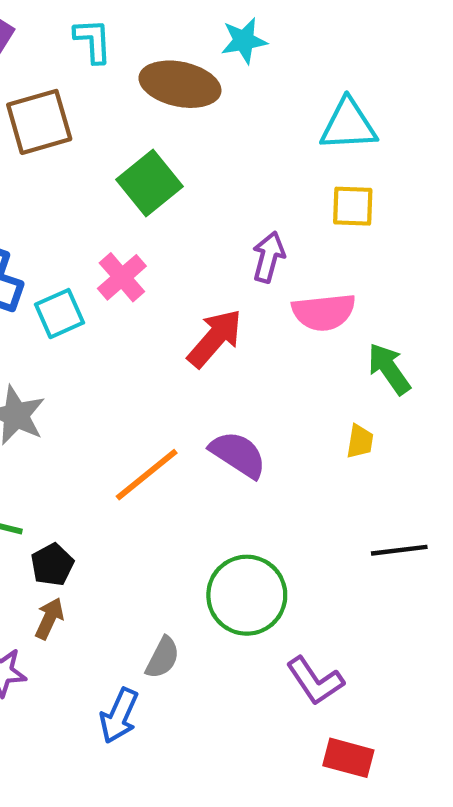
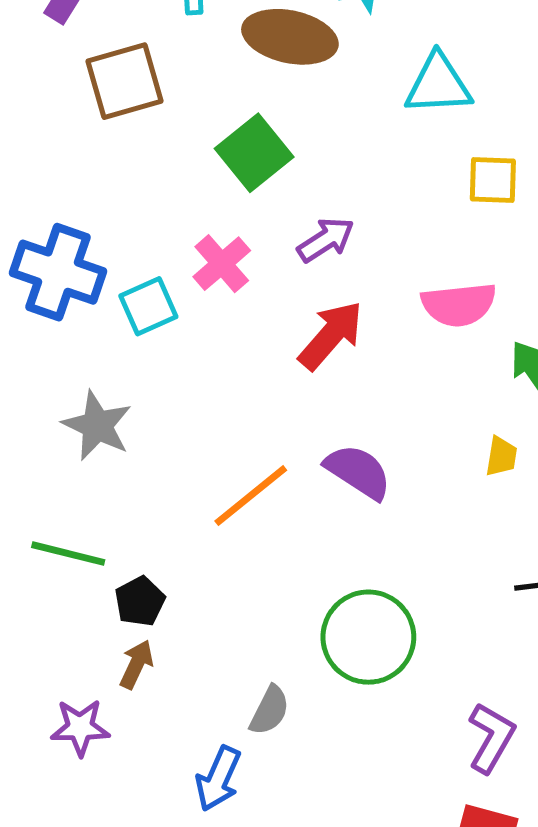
cyan triangle: (348, 125) -> (438, 85), moved
purple arrow: (269, 257) -> (326, 240), moved, turned 42
purple L-shape: (315, 681) -> (491, 738), moved, turned -116

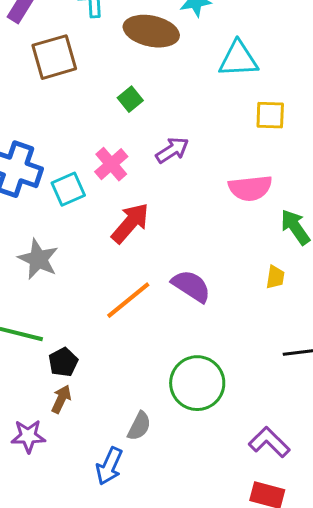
green square: (254, 153) -> (130, 99), size x0.6
red arrow: (331, 335) -> (130, 223), moved
purple L-shape: (491, 738) -> (269, 442), turned -75

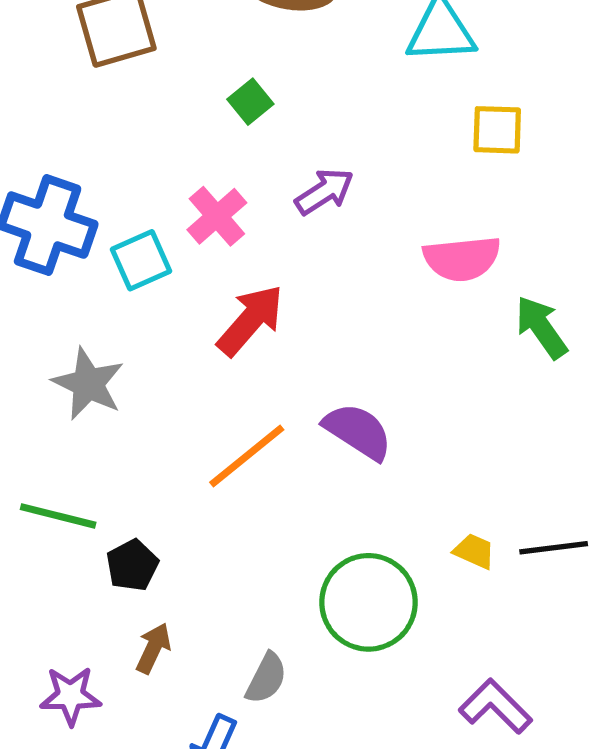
yellow trapezoid: (275, 277) -> (474, 551), moved, turned -75
brown arrow: (61, 399) -> (153, 648), moved

